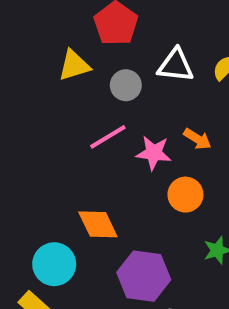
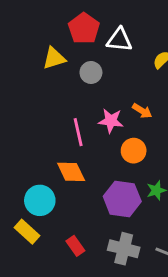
white triangle: (176, 65) -> (119, 40), moved
pink line: (108, 137) -> (78, 132), moved, turned -72
purple hexagon: (144, 276) -> (122, 199), moved

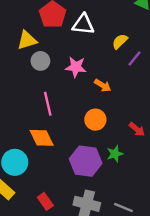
gray circle: (91, 72) -> (40, 61), moved
pink star: (111, 121) -> (76, 67), moved

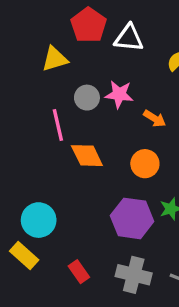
gray circle: (40, 61) -> (87, 98), moved
pink line: (48, 104) -> (58, 125), moved
orange diamond: (42, 138) -> (87, 156), moved

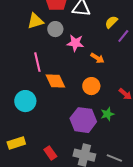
gray circle: (87, 98) -> (55, 29), moved
cyan circle: (39, 220) -> (25, 101), moved
yellow rectangle: (24, 255) -> (16, 143), turned -60

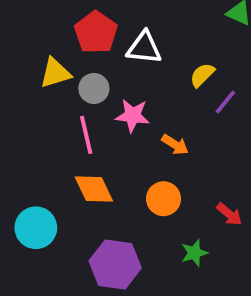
pink line: (37, 62) -> (86, 135), moved
purple hexagon: (83, 120) -> (115, 264), moved

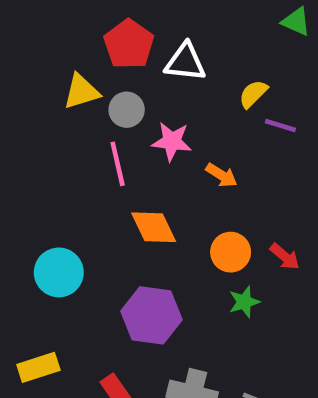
purple line: (225, 102) -> (280, 126), turned 68
orange diamond: (94, 189) -> (154, 227), moved
orange circle: (164, 199) -> (231, 252), moved

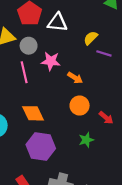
orange diamond: (154, 227) -> (33, 113), moved
orange circle: (231, 252) -> (80, 106), moved

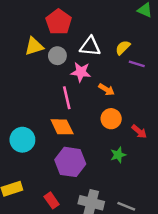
white triangle: (57, 22) -> (90, 46), moved
pink line: (24, 72) -> (67, 98), moved

